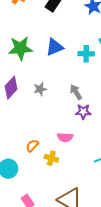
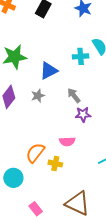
blue triangle: (55, 47) -> (49, 71), moved
orange semicircle: (32, 146) -> (35, 153), size x1.5

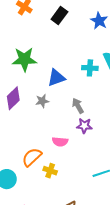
pink semicircle: (67, 141) -> (60, 142), moved

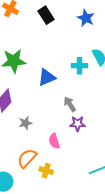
black rectangle: (59, 16) -> (46, 15), turned -66
gray star: (42, 101) -> (25, 123), moved
pink semicircle: (60, 142) -> (54, 141), turned 70

